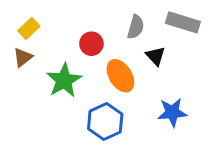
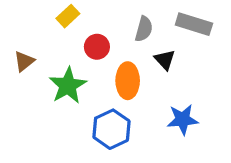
yellow rectangle: (29, 28) -> (68, 16), moved
orange ellipse: (120, 76) -> (128, 81), turned 32

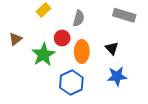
gray semicircle: (144, 29) -> (79, 18), moved
red circle: (97, 47) -> (62, 38), moved
black triangle: (165, 60) -> (112, 48), moved

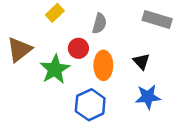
brown triangle: (15, 39) -> (19, 50), size x1.5

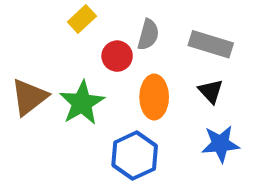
gray rectangle: (157, 19) -> (211, 44), moved
red circle: (78, 48) -> (117, 56), moved
brown triangle: (19, 50) -> (29, 97), moved

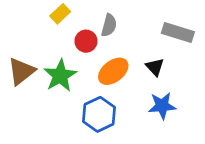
gray rectangle: (211, 44) -> (178, 33), moved
orange ellipse: (154, 97) -> (113, 71), turned 52

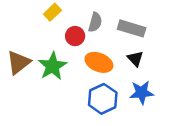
gray rectangle: (178, 33) -> (132, 28), moved
orange ellipse: (113, 71) -> (99, 62), turned 60
blue hexagon: (99, 114) -> (103, 99), moved

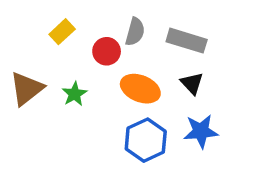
yellow rectangle: (52, 12) -> (62, 32), moved
green star: (52, 66) -> (75, 94), size x0.6

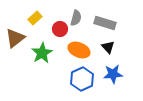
brown triangle: (27, 89) -> (15, 38), moved
green star: (75, 94) -> (42, 53), size x1.5

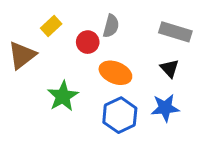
gray rectangle: (105, 23) -> (175, 32), moved
black triangle: (108, 47) -> (170, 68), moved
green star: (42, 53) -> (63, 96), moved

